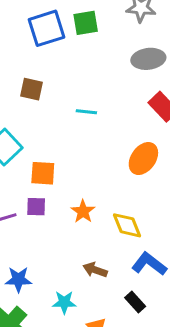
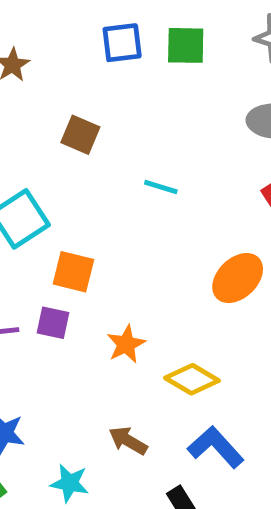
blue square: (47, 28) -> (122, 43), size x0.7
yellow diamond: (127, 225) -> (192, 379), turned -48

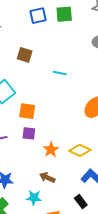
purple square: (53, 323) -> (29, 133), moved
orange star: (126, 344) -> (51, 150), moved
brown arrow: (128, 441) -> (47, 177), moved

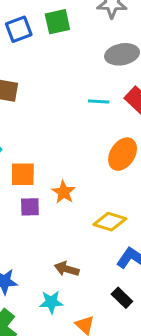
cyan line: (60, 73) -> (99, 102), moved
orange star: (51, 150) -> (64, 192), moved

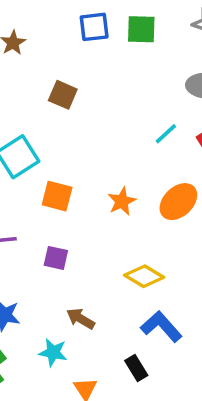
cyan line: (99, 102) -> (166, 134), turned -60
orange star: (64, 192) -> (122, 201), moved
purple square: (30, 207) -> (56, 258), moved

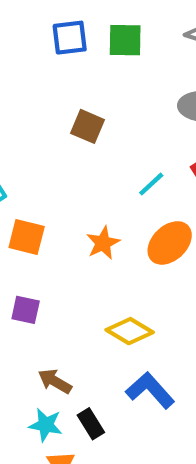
brown square: (63, 95) -> (87, 126), moved
cyan line: (166, 134) -> (151, 184), moved
cyan star: (53, 352) -> (46, 425), moved
black rectangle: (136, 368) -> (91, 424), moved

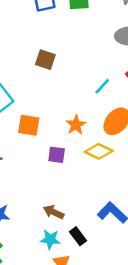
brown square: (87, 126) -> (45, 60), moved
purple square: (26, 310) -> (57, 155), moved
yellow diamond: (130, 331) -> (99, 151), moved

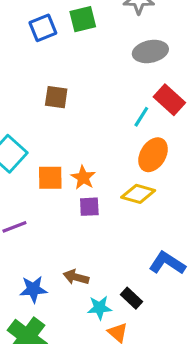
cyan line: (102, 86) -> (141, 117), moved
orange star: (76, 125) -> (83, 178), moved
brown arrow: (54, 212) -> (76, 277), moved

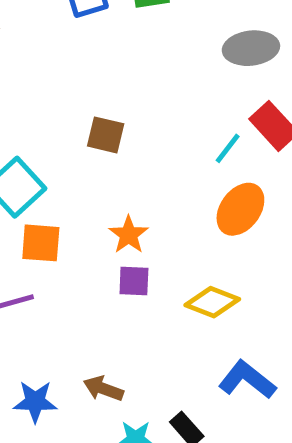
brown square: (56, 97) -> (106, 135), moved
orange square: (50, 178) -> (41, 243), moved
yellow diamond: (138, 194) -> (212, 302), moved

